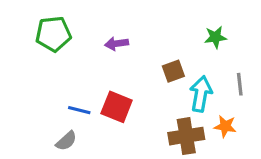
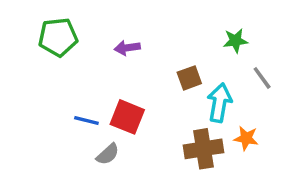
gray line: (240, 84) -> (262, 78), moved, turned -30
gray semicircle: (66, 141) -> (108, 154), moved

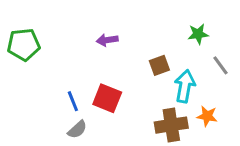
green pentagon: (58, 37) -> (24, 44), moved
blue line: (86, 120) -> (73, 101), turned 54
gray semicircle: (108, 154) -> (77, 130), moved

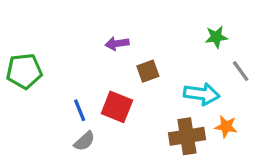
green pentagon: (24, 44) -> (24, 71), moved
brown square: (159, 65) -> (148, 71), moved
cyan arrow: (185, 86) -> (202, 94), turned 88

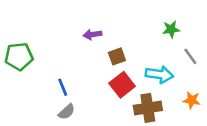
red square: (117, 107) -> (122, 85), moved, turned 30
orange star: (226, 127) -> (192, 100), moved

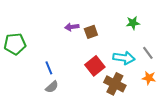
brown square: (117, 56) -> (91, 32), moved
gray line: (190, 56) -> (148, 53), moved
brown cross: (148, 108) -> (115, 84), turned 35

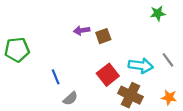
green star: (133, 23) -> (158, 13), moved
orange star: (149, 78) -> (169, 97), moved
gray semicircle: (52, 87) -> (70, 98), moved

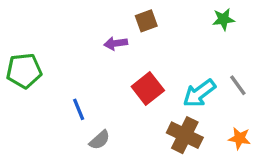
brown square: (103, 36) -> (146, 21), moved
cyan arrow: (141, 66) -> (199, 93), turned 135
red square: (108, 75) -> (148, 88), moved

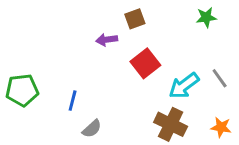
green pentagon: (24, 71) -> (22, 90), moved
red square: (148, 88) -> (145, 63), moved
blue line: (79, 109) -> (73, 101), turned 36

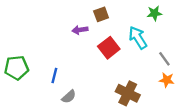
cyan arrow: (184, 86) -> (138, 38), moved, turned 95
orange star: (221, 127) -> (167, 80), moved

